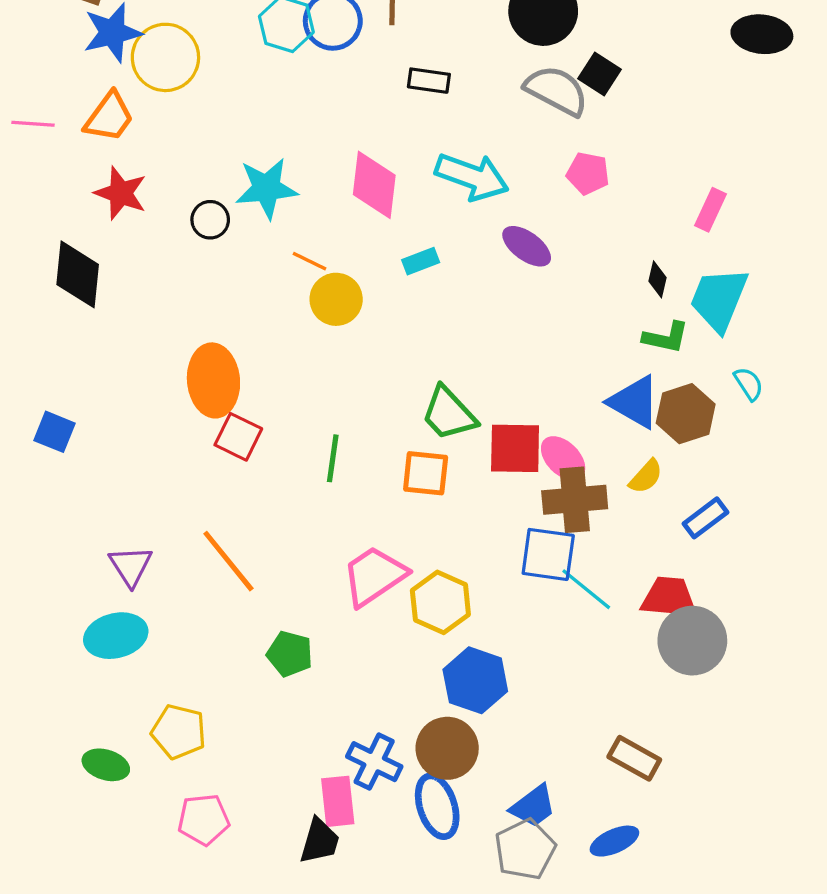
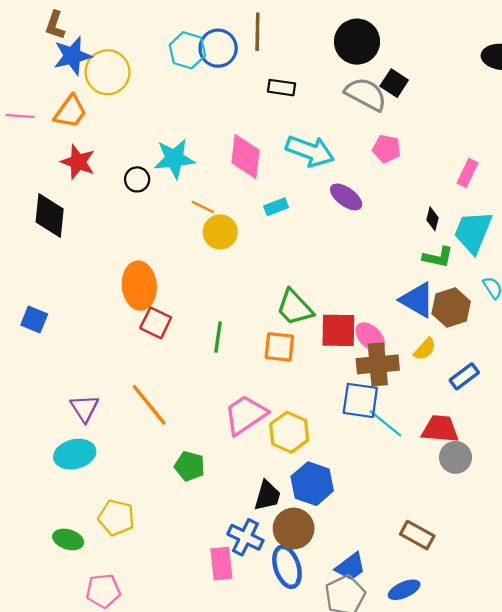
gray circle: (692, 641) -> (455, 457), size x0.7
pink pentagon: (204, 820) -> (103, 591), moved
black trapezoid: (320, 841) -> (267, 496), moved

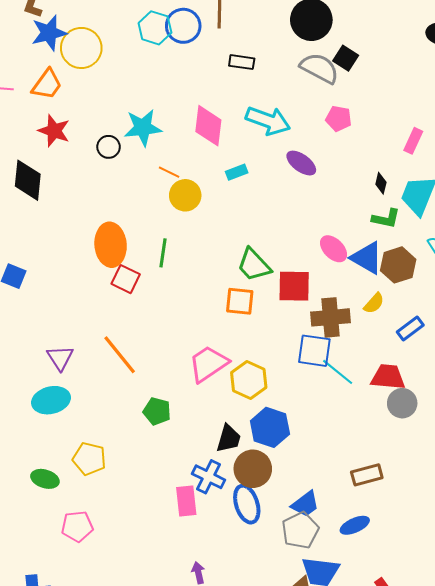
green line: (218, 337) -> (163, 253), moved
pink ellipse: (370, 337) -> (334, 249), moved
brown rectangle: (417, 535) -> (367, 475), turned -44

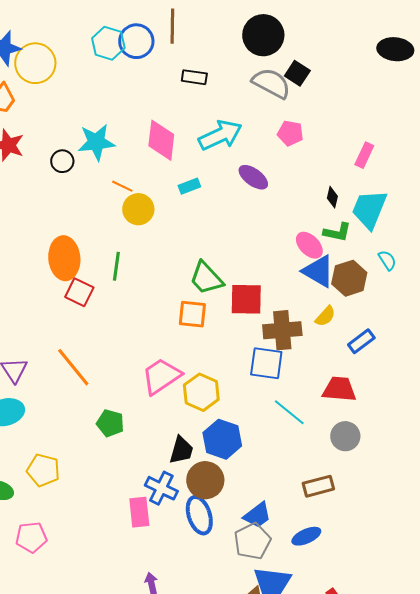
cyan arrow: (268, 121) -> (220, 135), turned -45
pink ellipse: (334, 249) -> (309, 245), moved
cyan line: (338, 372) -> (289, 412), moved
gray circle: (402, 403) -> (345, 436), moved

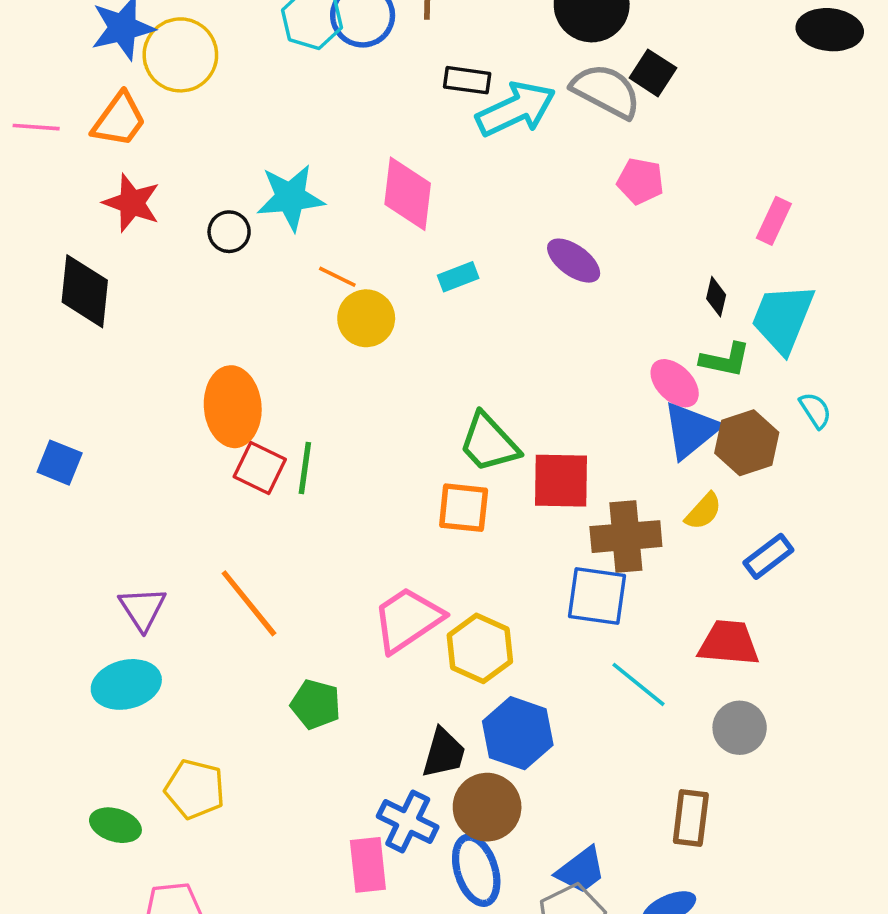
cyan arrow: (220, 135) -> (516, 109), moved
green line: (116, 266) -> (305, 468), moved
blue triangle: (318, 271) -> (691, 430), turned 51
brown rectangle: (318, 486) -> (691, 818), turned -68

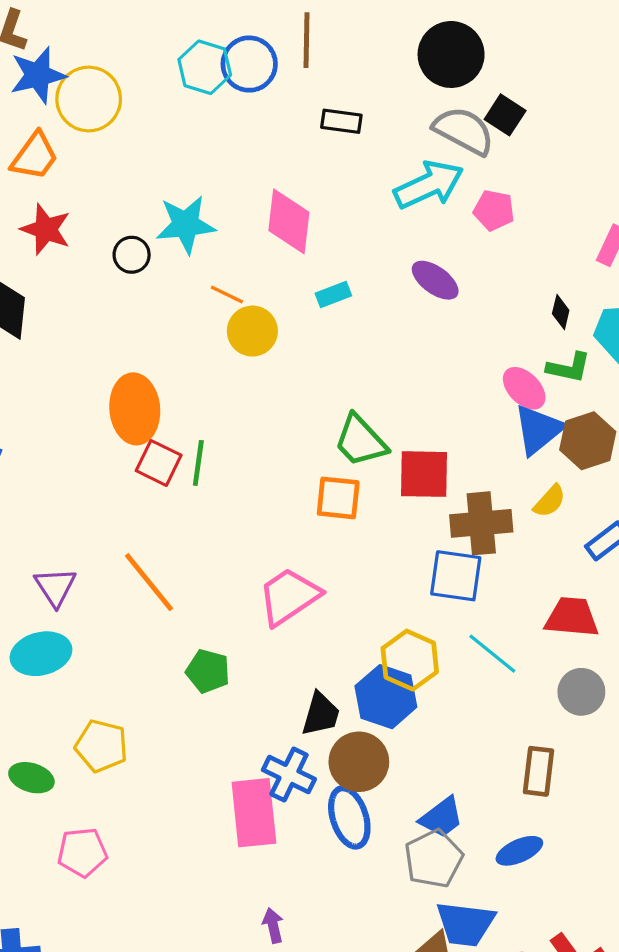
cyan arrow: (516, 109) -> (429, 185), moved
yellow hexagon: (480, 648) -> (410, 660), moved
pink rectangle: (368, 865) -> (254, 813), size x1.4

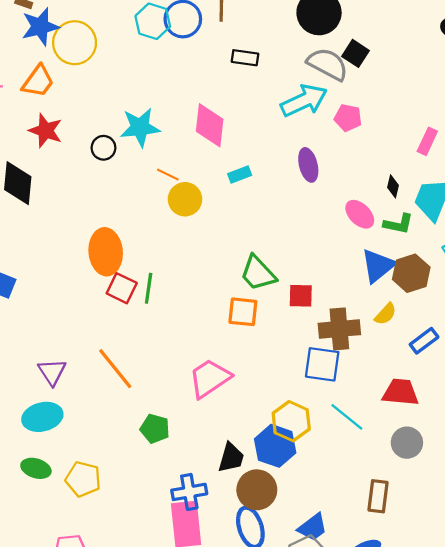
purple ellipse: (435, 280) -> (308, 165), turned 40
pink ellipse: (524, 388) -> (360, 214), moved
red square: (424, 474) -> (301, 296), size x0.7
blue cross: (289, 774) -> (189, 492), moved, turned -36
green ellipse: (31, 778) -> (36, 468), moved

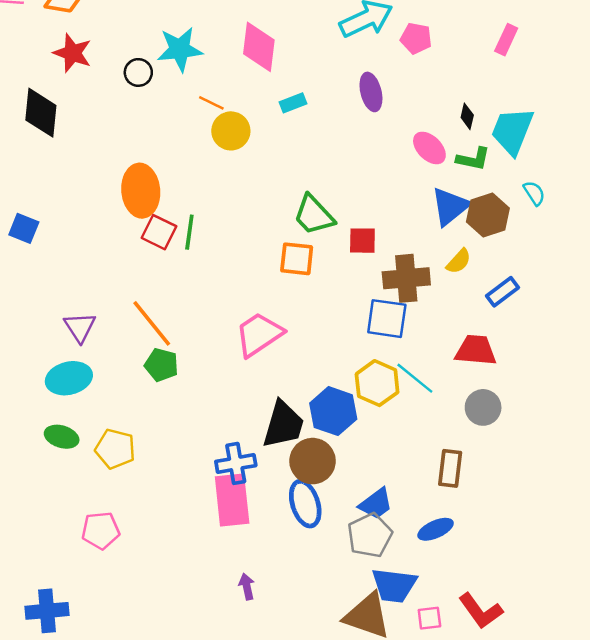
pink rectangle: (427, 141) -> (506, 40), moved
yellow hexagon: (291, 421) -> (377, 383), moved
green pentagon: (155, 429) -> (161, 365), moved
black trapezoid: (231, 458) -> (283, 425), size x1.4

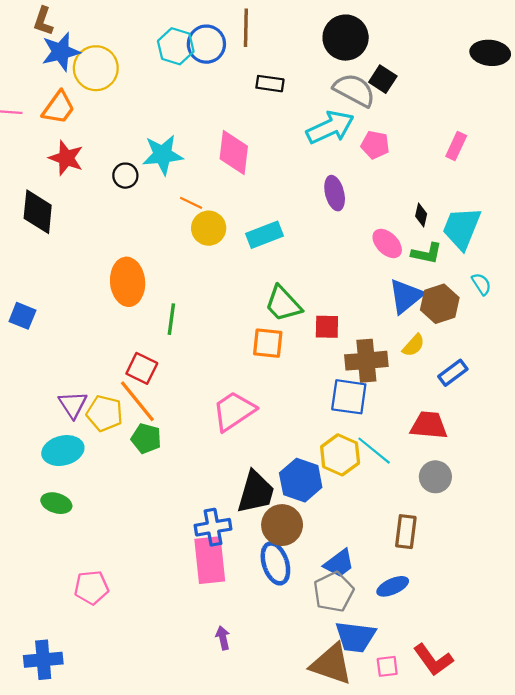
cyan rectangle: (293, 103) -> (264, 235), moved, size x1.5
red square: (159, 232) -> (142, 368), moved
yellow pentagon: (115, 449) -> (105, 413), moved

